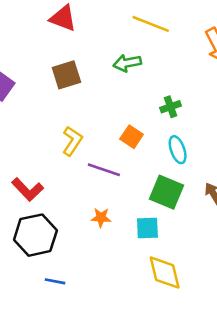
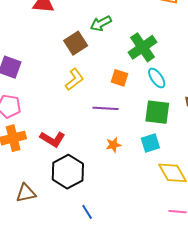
brown square: (66, 75) -> (76, 43), moved
green cross: (171, 107) -> (142, 47), size x1.8
yellow L-shape: (72, 141) -> (74, 79), moved, turned 35
blue line: (55, 281) -> (87, 212), moved, turned 63

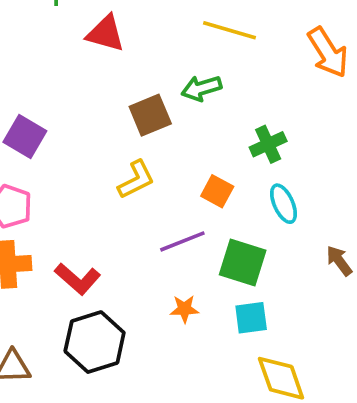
green cross: (142, 47) -> (268, 144), size x0.7
purple line: (106, 108) -> (182, 241), turned -35
green square: (157, 112) -> (243, 262), moved

